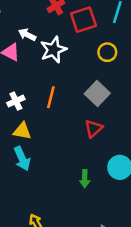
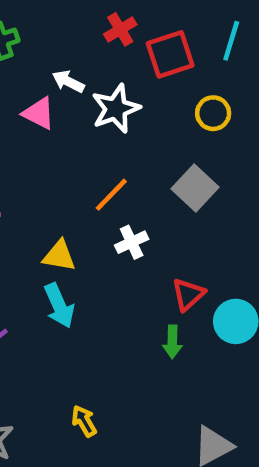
orange line: (51, 97) -> (111, 195), turned 30
white cross: (16, 101) -> (132, 242), moved
red triangle: (93, 129) -> (188, 294), moved

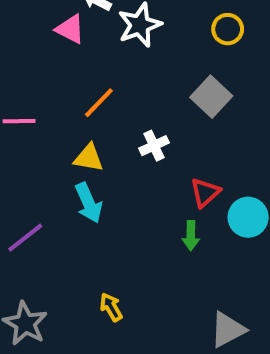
orange line: (111, 195) -> (99, 103), moved

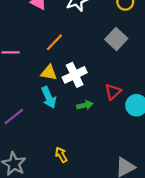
white cross: (154, 146) -> (75, 75), moved, size x1.5
green arrow: (191, 236) -> (85, 105), moved, turned -104

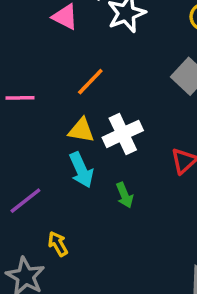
green arrow: (85, 105) -> (125, 195), moved, turned 80
yellow arrow: (61, 155) -> (58, 244), moved

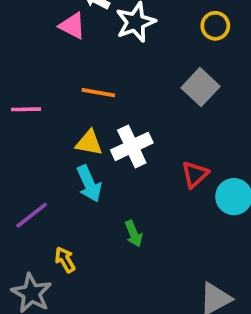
orange line: (90, 82) -> (98, 93), turned 56
green arrow: (125, 195) -> (134, 234), moved

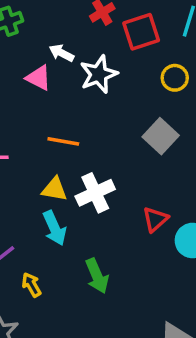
green arrow: (134, 234) -> (97, 276), size x1.4
yellow arrow: (65, 260) -> (31, 285), moved

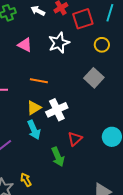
white arrow: (62, 53) -> (38, 11), moved
yellow triangle: (54, 189) -> (34, 108), turned -42
red triangle: (155, 219) -> (75, 139), moved
yellow arrow: (31, 285) -> (26, 180), moved

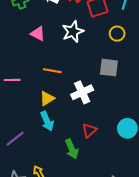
gray square: (94, 78) -> (109, 68), turned -36
white cross: (57, 110) -> (82, 92), moved

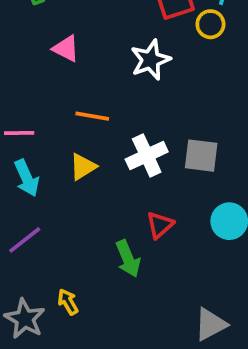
white star: (73, 32) -> (150, 60), moved
yellow circle: (117, 34) -> (210, 24), moved
gray square: (109, 68) -> (201, 156), moved
cyan arrow: (47, 121) -> (27, 178), moved

